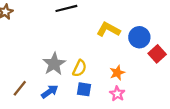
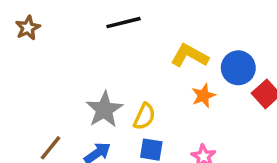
orange star: (117, 73) -> (203, 96), moved

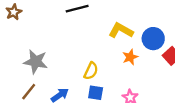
gray star: (104, 110) -> (36, 62), moved, turned -30

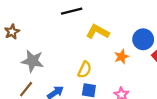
brown star: (14, 12) -> (12, 32), moved
yellow L-shape: (121, 31) -> (98, 32), moved

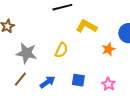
yellow semicircle: (85, 70) -> (61, 50), moved

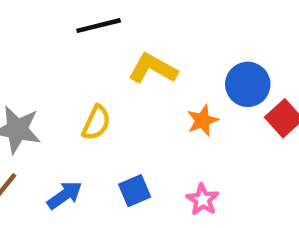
blue square: (78, 80) -> (135, 191), turned -32

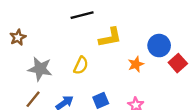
yellow L-shape: (153, 69) -> (110, 37), turned 140

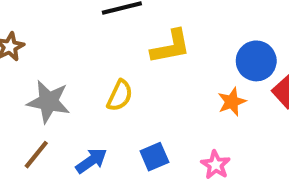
orange star: (136, 64) -> (232, 102), moved

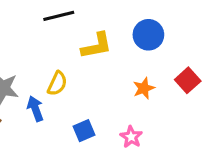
blue circle: (256, 61) -> (148, 35), moved
blue arrow: (91, 161) -> (35, 109), moved, turned -75

